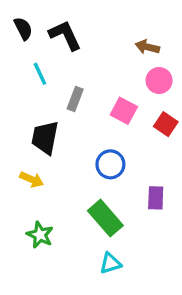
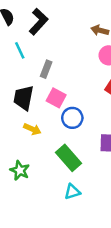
black L-shape: (65, 35) -> (39, 22), turned 68
pink square: (124, 111) -> (56, 98), moved
yellow arrow: (32, 179) -> (32, 129), moved

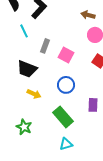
black trapezoid: (24, 98) -> (27, 69), turned -80
pink square: (56, 98) -> (66, 55), moved

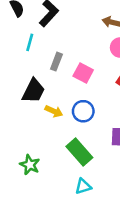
cyan line: (24, 31) -> (30, 42), turned 40
black trapezoid: (27, 69) -> (34, 91), turned -85
yellow arrow: (34, 94) -> (54, 111), moved

